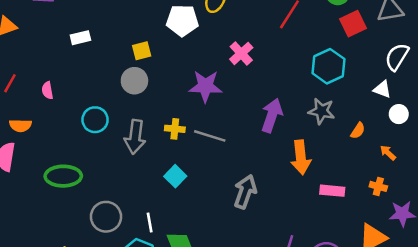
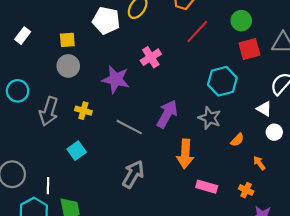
white rectangle: (80, 38) -> (23, 36), moved, turned -49
gray circle: (134, 81) -> (68, 66), moved
gray line: (210, 136) -> (129, 127), moved

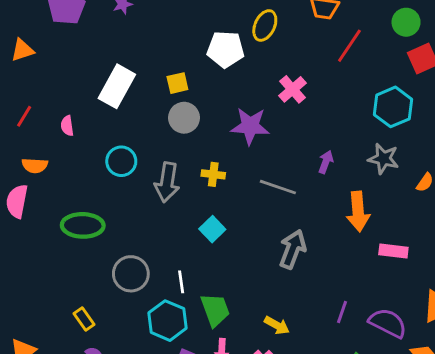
white rectangle: (23, 36) -> (117, 86), size x1.8
purple arrow: (167, 114) -> (326, 162), size x0.6

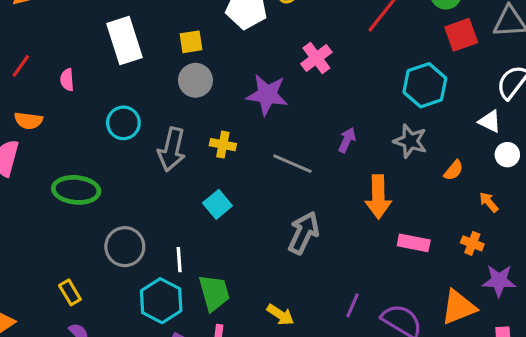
white rectangle: (117, 86) -> (125, 41), turned -51

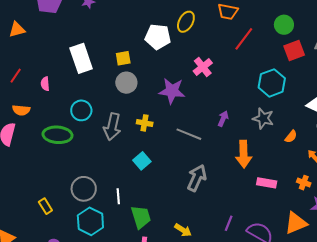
green ellipse: (76, 190) -> (58, 135), moved
yellow rectangle: (70, 292) -> (45, 206), moved
cyan hexagon: (161, 301) -> (90, 221), moved

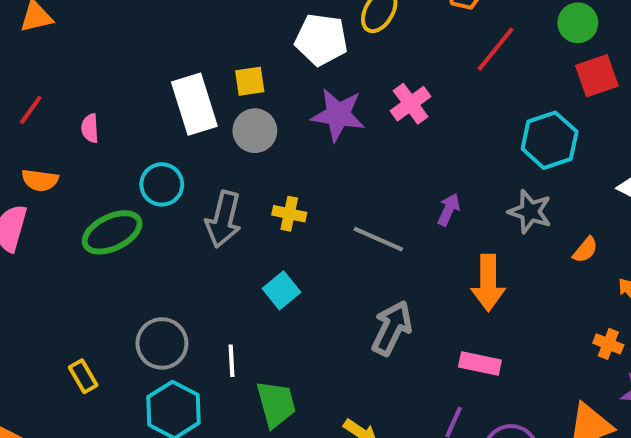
white rectangle: (81, 58) -> (194, 104), moved
purple star: (172, 91) -> (338, 115), moved
green ellipse: (58, 135) -> (112, 232), turned -32
pink rectangle: (267, 183) -> (480, 364), moved

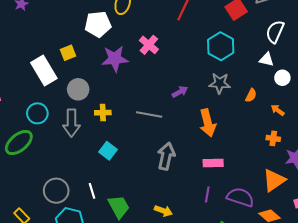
gray circle: (255, 131) -> (78, 89), moved
purple arrow: (449, 209) -> (180, 92), turned 49

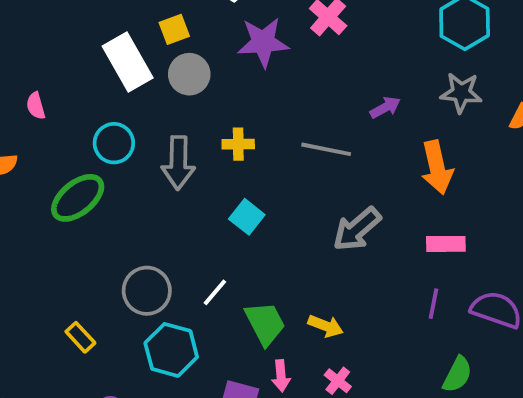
gray circle: (78, 89) -> (189, 74), moved
gray arrow: (166, 156) -> (357, 229), turned -144
white line: (92, 191) -> (215, 292), turned 56
yellow arrow: (163, 211) -> (326, 326), moved

